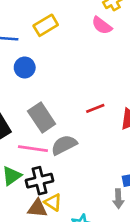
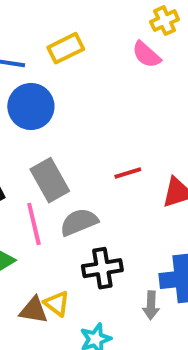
blue circle: (25, 67) -> (31, 106), size x1.5
pink line: (33, 149) -> (34, 224), turned 64
black cross: (40, 181) -> (102, 268), moved

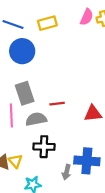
pink semicircle: (146, 55) -> (87, 17), moved, turned -119
red line: (128, 173) -> (57, 104), moved

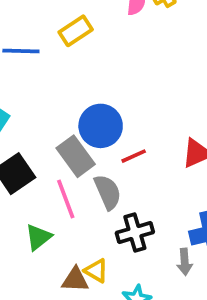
blue circle: (22, 51) -> (101, 126), moved
gray semicircle: (36, 119) -> (108, 192), turned 96

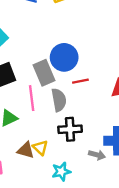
gray arrow: (185, 262) -> (97, 155), turned -84

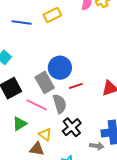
pink line: (32, 98) -> (37, 105), turned -50
black cross: (70, 129) -> (72, 127), turned -30
yellow triangle: (40, 148) -> (45, 134), moved

